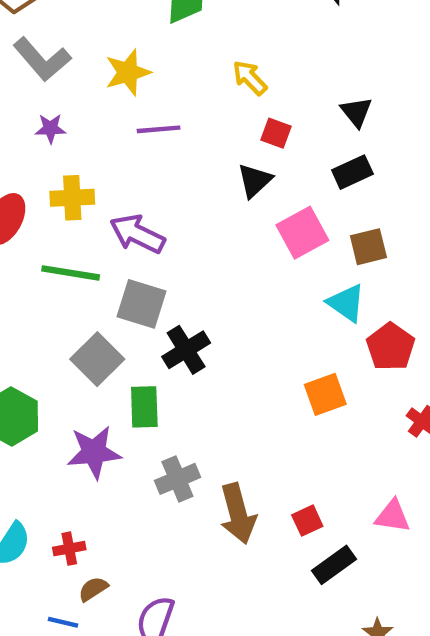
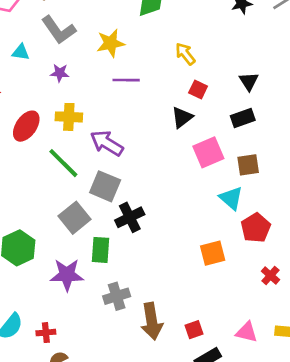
green line: (71, 273) -> (63, 163), turned 30

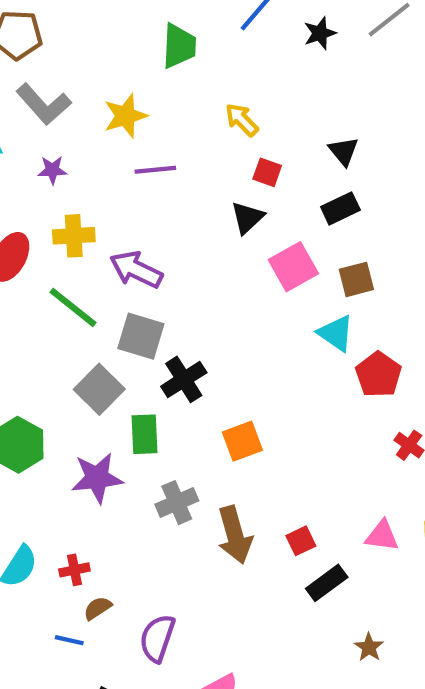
orange square: (213, 253) -> (242, 441), moved

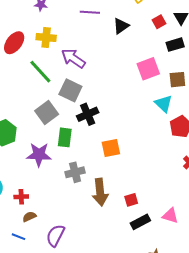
red square: (267, 172) -> (159, 22), moved, turned 32
black triangle: (247, 218) -> (121, 26), moved
pink triangle: (382, 536) -> (170, 216), moved
blue line: (69, 640) -> (18, 237), moved

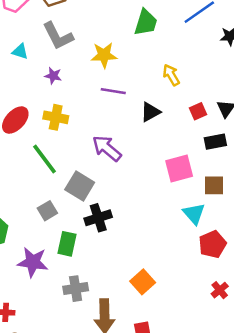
purple arrow: (73, 58) -> (107, 148), moved
gray square: (47, 113) -> (47, 211), size x0.7
orange square: (111, 148) -> (143, 282), moved, turned -36

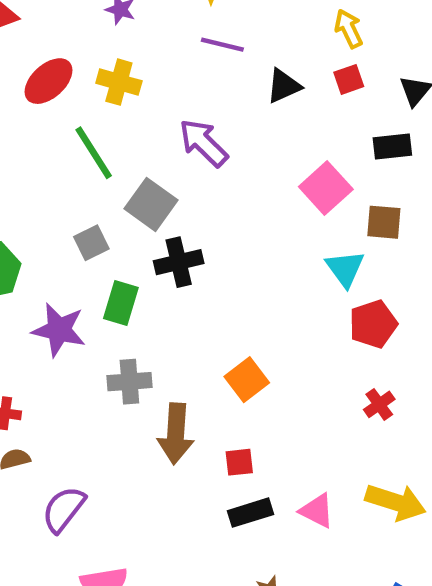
yellow arrow: (171, 75) -> (349, 29), moved
red square: (198, 111) -> (349, 79), moved
pink square: (179, 169) -> (326, 188), turned -32

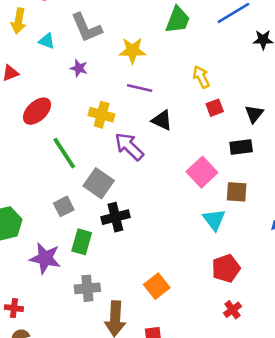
yellow arrow: (349, 29) -> (201, 77), moved
yellow cross: (119, 82) -> (102, 115), moved
black triangle: (284, 86) -> (162, 120), moved, turned 50
red pentagon: (373, 324) -> (226, 268), moved
red cross: (379, 404) -> (233, 310), moved

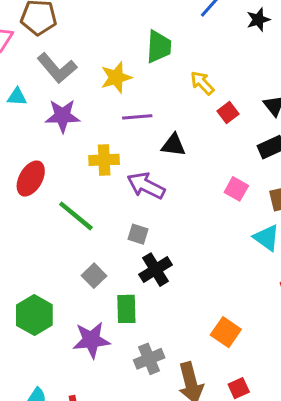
green trapezoid: (178, 20) -> (159, 47), moved
purple star: (79, 68) -> (62, 116), size x1.6
pink square: (202, 172) -> (236, 189), size x0.7
gray square: (99, 183) -> (138, 234), moved, size x0.6

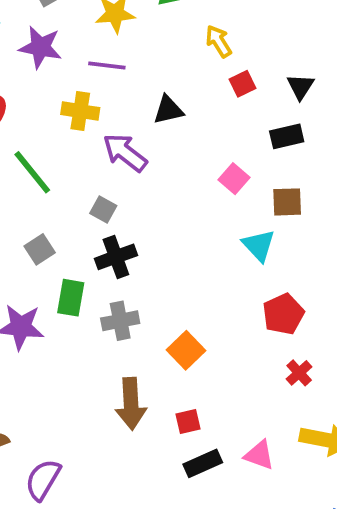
purple line: (137, 117) -> (107, 66), moved
black triangle: (173, 145) -> (168, 110), turned -32
gray cross: (149, 359) -> (120, 321), moved

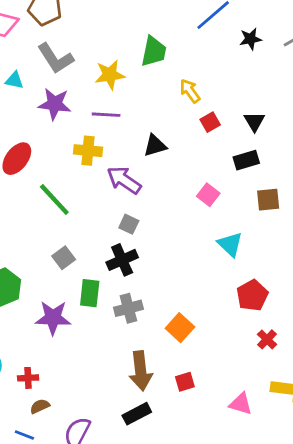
brown square: (287, 202) -> (268, 200), moved
gray square: (103, 209) -> (129, 224), moved
black rectangle: (203, 463) -> (137, 414), moved

